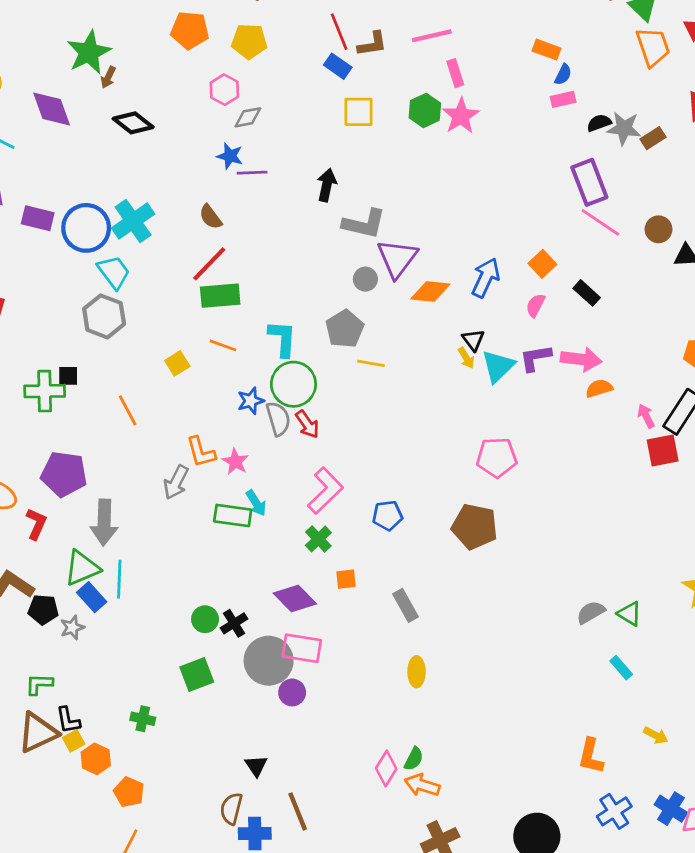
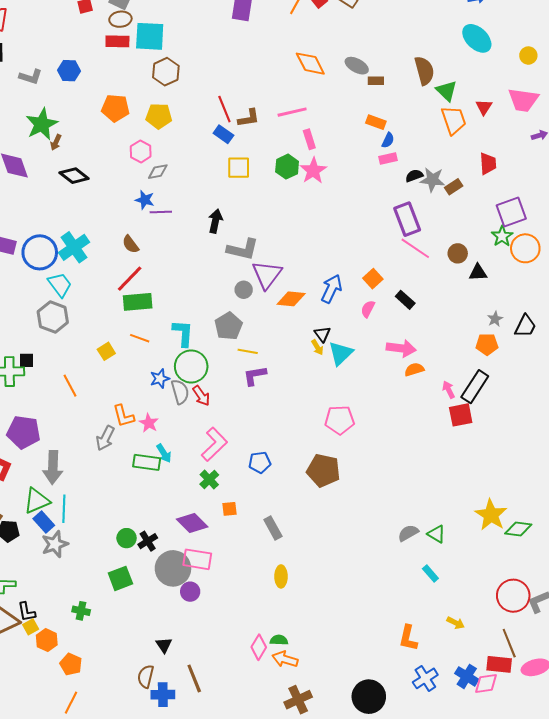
purple L-shape: (535, 358) -> (255, 376), moved
gray star: (72, 628) -> (55, 544), moved, size x1.5
green semicircle: (414, 759) -> (279, 640), turned -114

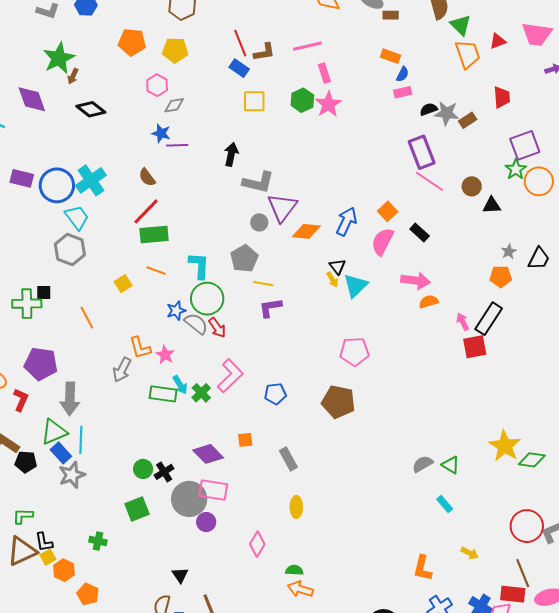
red triangle: (484, 107) -> (498, 41), turned 36
pink semicircle: (368, 309) -> (383, 241), size x1.6
gray semicircle: (180, 392) -> (196, 324), turned -35
green cross: (209, 480) -> (201, 393), moved
pink diamond: (259, 647) -> (257, 544), moved

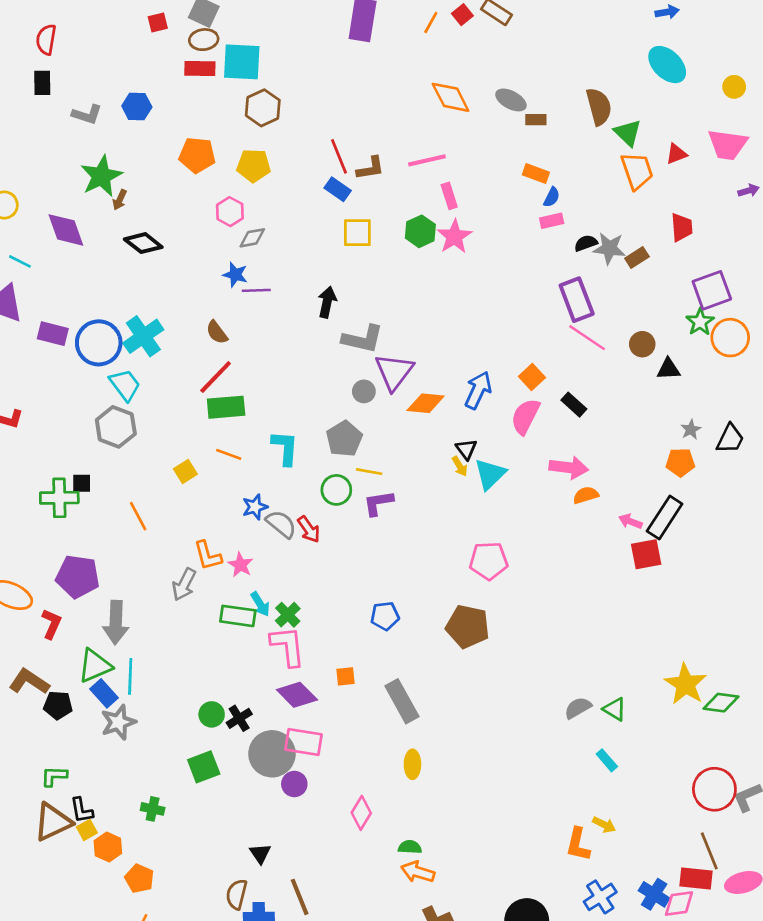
green circle: (207, 299) -> (336, 490), moved, size x0.7
pink arrow: (463, 322) -> (630, 521), turned -42
pink L-shape: (230, 376) -> (288, 646), moved, turned -52
gray rectangle: (288, 459) -> (402, 701), size x1.4
yellow arrow: (470, 553) -> (604, 825), moved

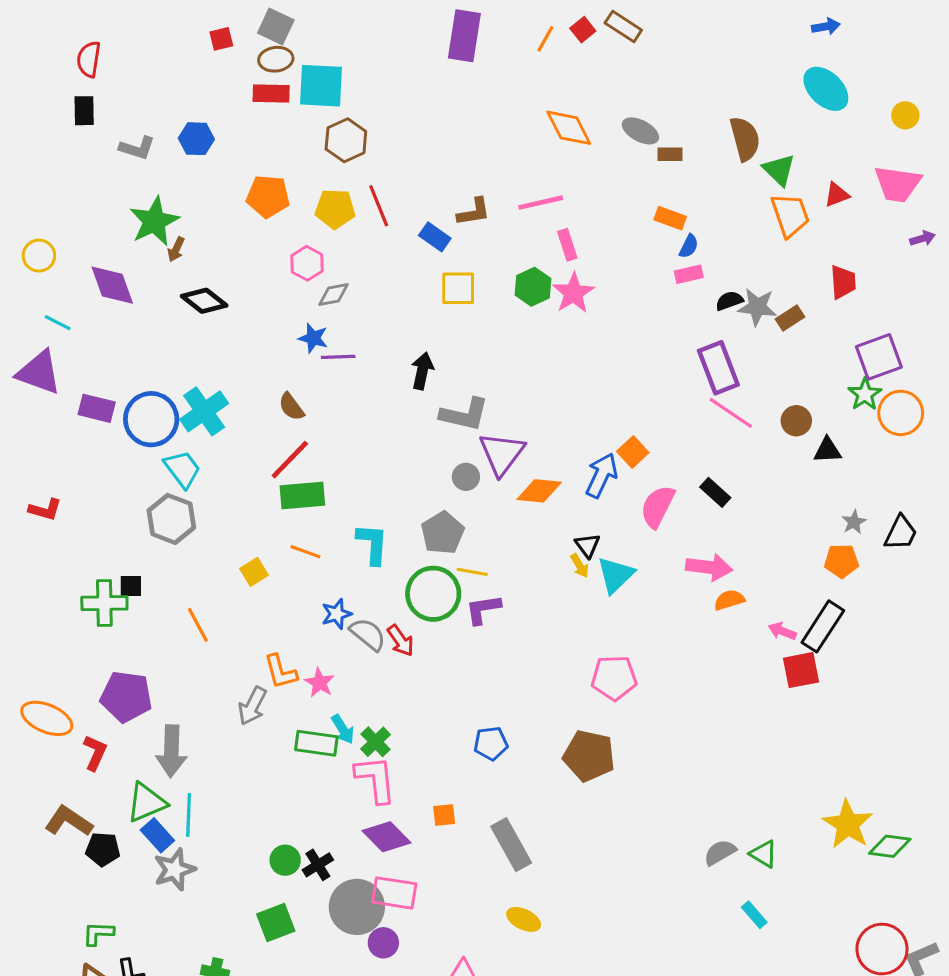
red line: (339, 156) -> (379, 206), moved
orange square: (532, 377) -> (633, 452), moved
green circle: (336, 490) -> (433, 594), size x1.5
yellow ellipse: (412, 764) -> (524, 919), turned -64

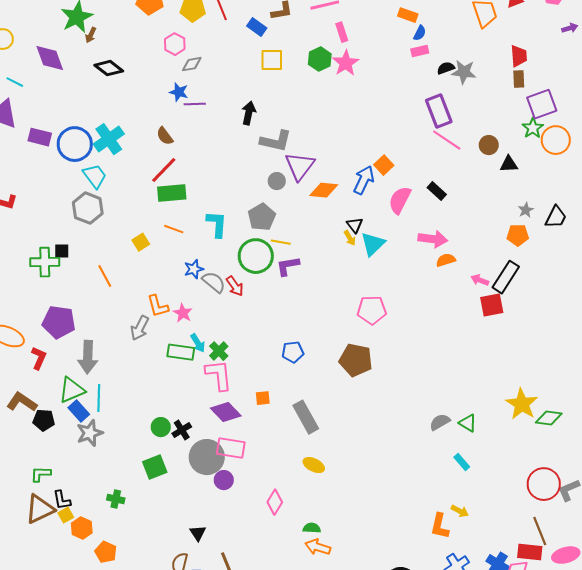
brown rectangle: (790, 318) -> (519, 79), moved, turned -60

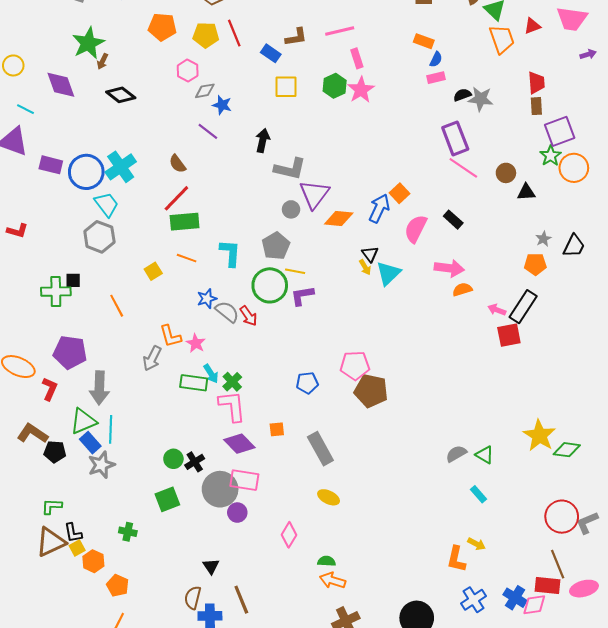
blue star: (179, 92) -> (222, 105), moved
purple line: (195, 104) -> (208, 131), turned 40
pink pentagon: (372, 310) -> (355, 366), moved

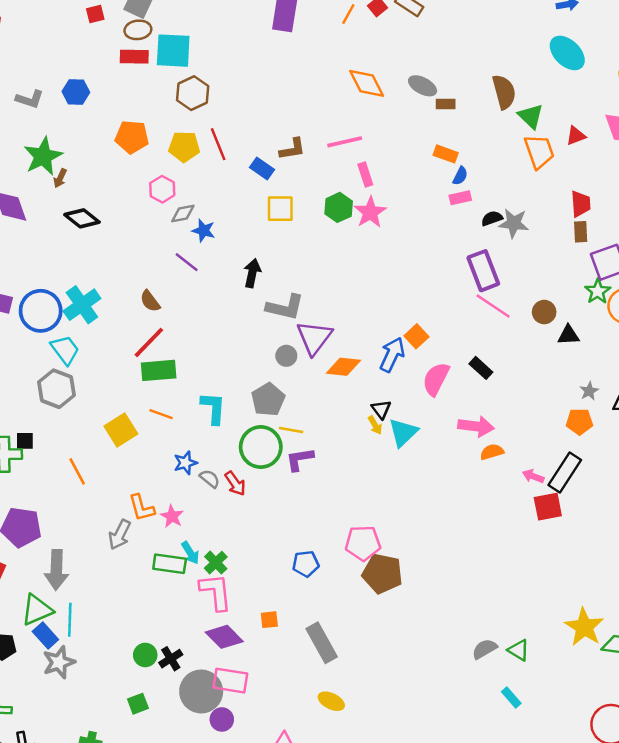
yellow square: (153, 271) -> (121, 430), size x1.5
gray semicircle: (227, 312) -> (210, 479), size x0.7
green square: (167, 499) -> (138, 704), size x0.7

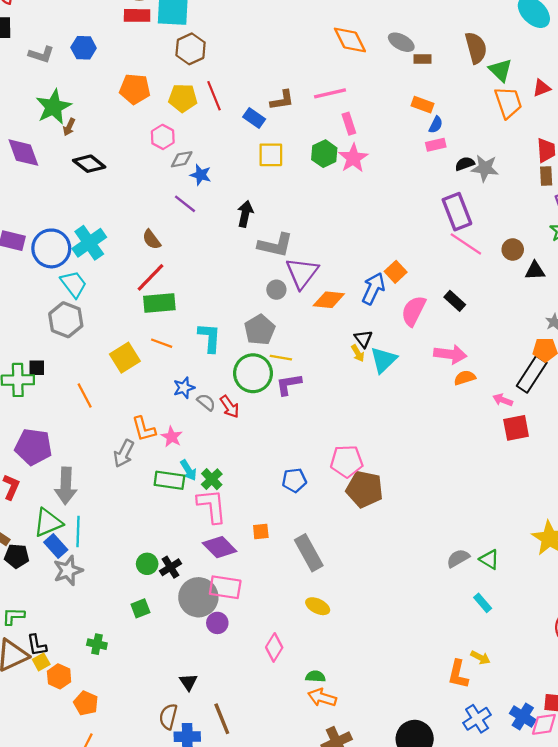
black rectangle: (565, 473) -> (532, 374), moved

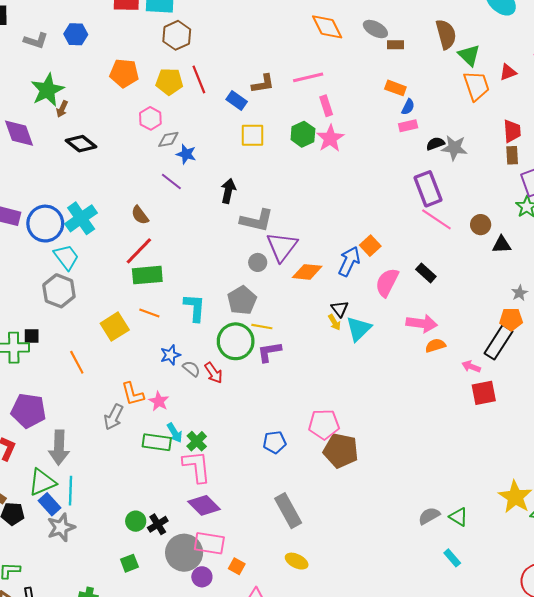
orange square: (261, 532) -> (237, 566), moved, turned 35

